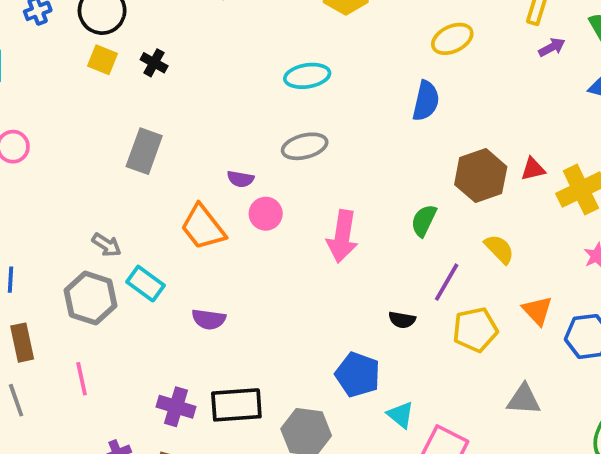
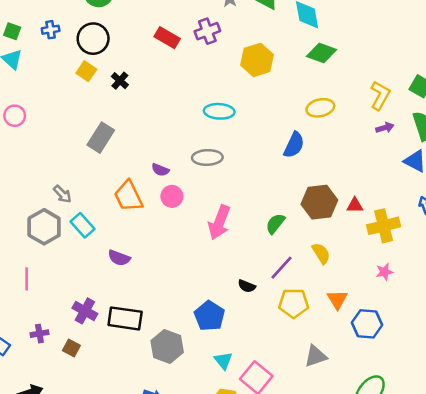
gray triangle: (524, 399) -> (316, 356), turned -35
cyan triangle: (401, 415) -> (223, 361), moved

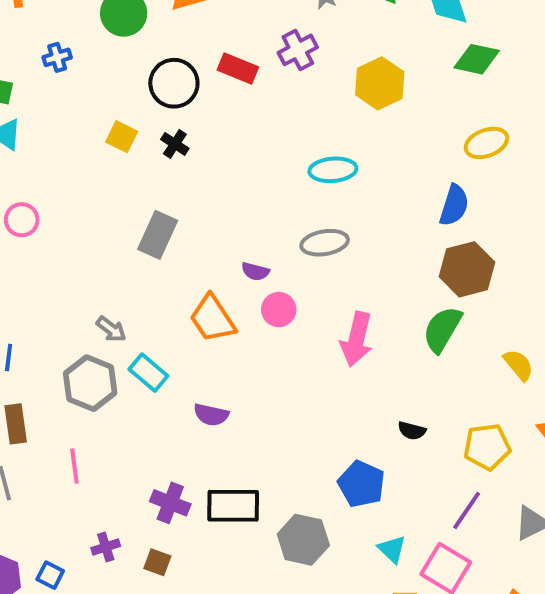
blue cross: (51, 30) -> (57, 57), moved
black circle: (93, 39) -> (174, 83), moved
brown hexagon: (319, 202) -> (467, 269), moved
green semicircle: (275, 224) -> (442, 329), size x1.4
purple line: (282, 268) -> (467, 510), moved

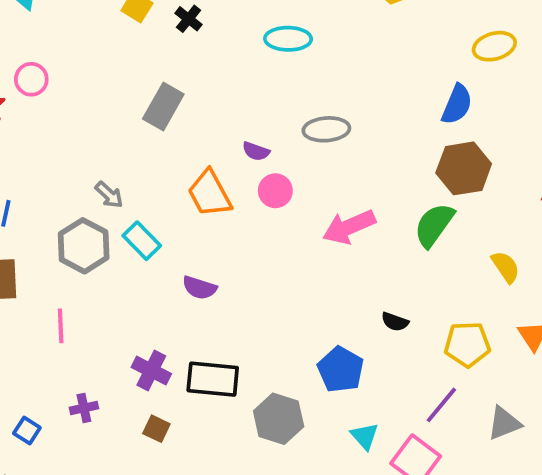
cyan ellipse: (333, 170) -> (288, 39), moved
pink arrow: (357, 339) -> (349, 227), turned 48
brown square: (157, 562) -> (156, 429), moved

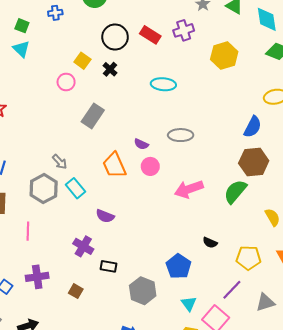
pink circle: (31, 79) -> (66, 82), moved
purple cross: (151, 371) -> (83, 246), moved
black rectangle: (213, 379) -> (108, 266), size x0.6
purple cross: (84, 408) -> (37, 277), size x1.5

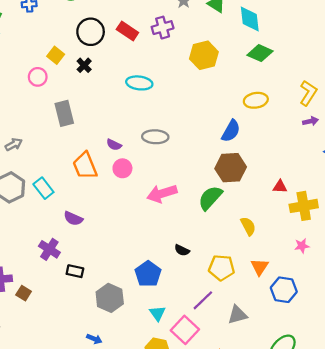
gray rectangle: (93, 116) -> (64, 113), turned -50
gray arrow: (60, 162) -> (14, 144), moved, turned -77
brown square: (76, 291) -> (24, 293), moved

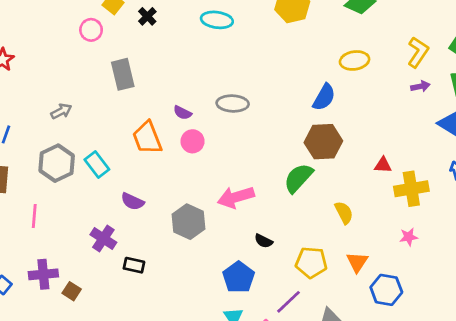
cyan ellipse: (139, 83) -> (217, 20), moved
pink arrow: (162, 194) -> (236, 197), moved
blue pentagon: (148, 274) -> (239, 277), moved
gray hexagon: (110, 298) -> (189, 222), moved

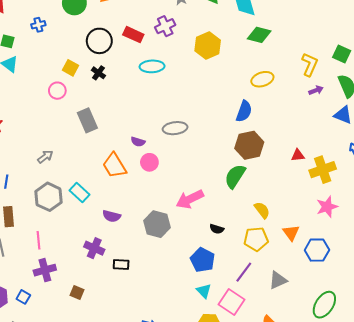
yellow semicircle: (344, 213) -> (262, 210), moved
pink star: (409, 237) -> (327, 207), size x1.5
purple cross: (43, 274) -> (45, 270), moved

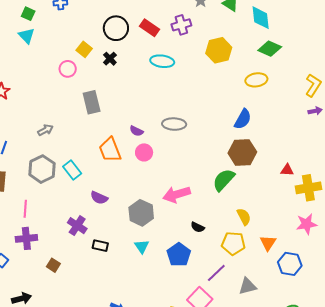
yellow ellipse: (262, 79) -> (256, 80), moved
cyan triangle: (204, 291) -> (142, 246), moved

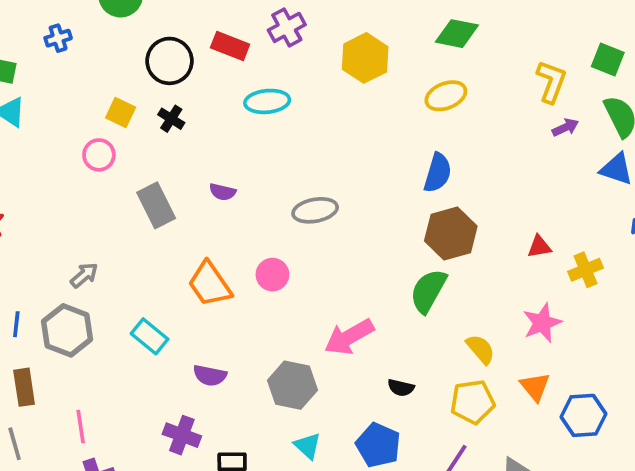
purple semicircle: (136, 131) -> (223, 192), moved
gray hexagon: (42, 169) -> (67, 330), moved
yellow cross: (308, 188) -> (586, 270), size x0.7
pink star: (307, 224) -> (542, 323), moved

